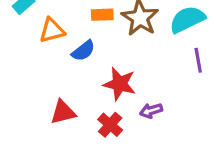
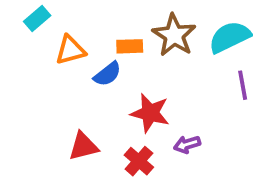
orange rectangle: (102, 15) -> (130, 46), moved

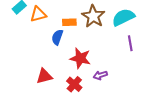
orange triangle: (70, 50) -> (38, 14), moved
blue semicircle: (107, 74) -> (57, 37), turned 147

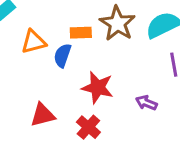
orange triangle: (38, 14) -> (34, 42), moved
purple arrow: (100, 75) -> (146, 103), moved, turned 40

